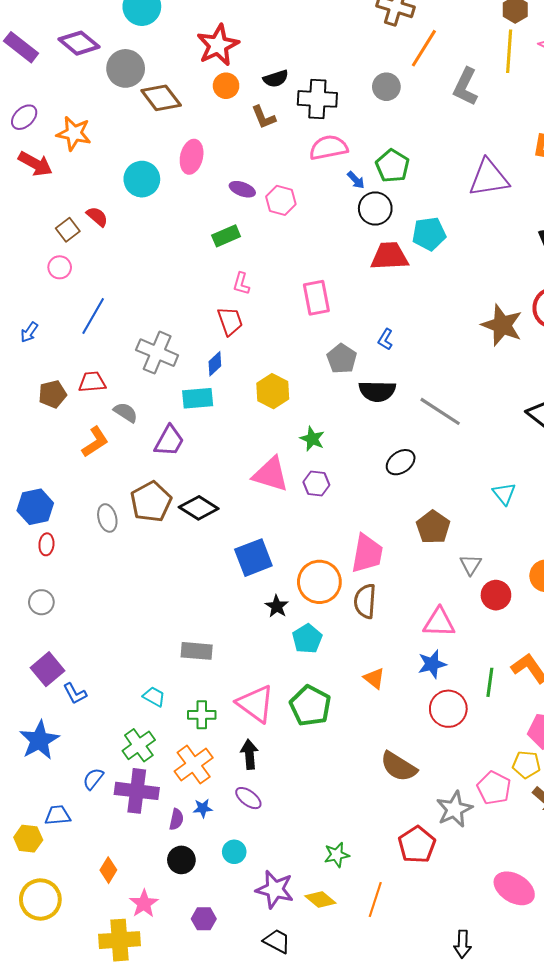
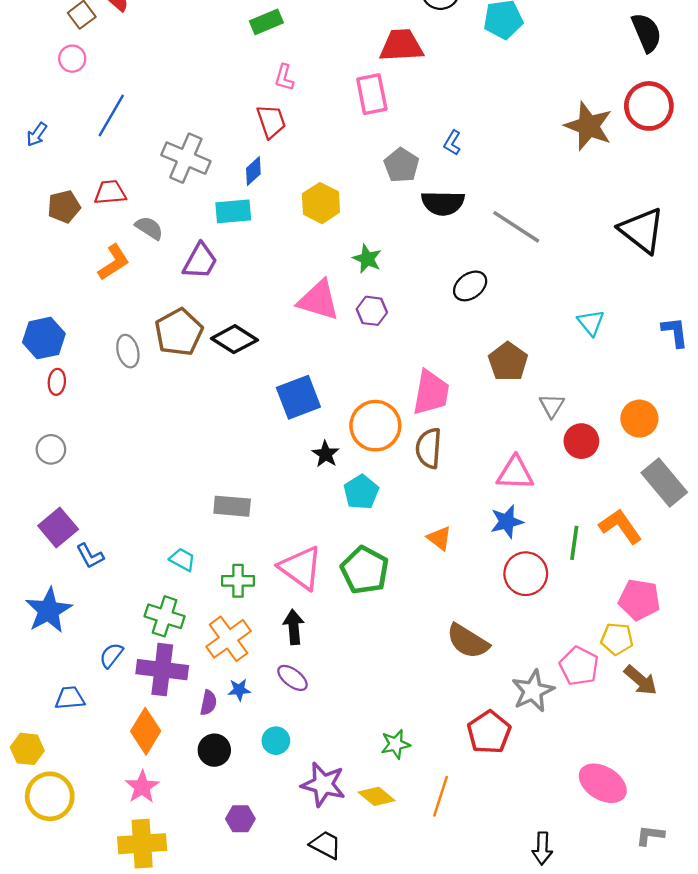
red trapezoid: (389, 256) -> (401, 46), moved
green cross: (139, 745) -> (165, 616), turned -36
yellow hexagon: (28, 839) -> (27, 749), moved
orange diamond: (108, 870) -> (146, 731), moved, size x1.5
pink star: (144, 904) -> (142, 787), moved

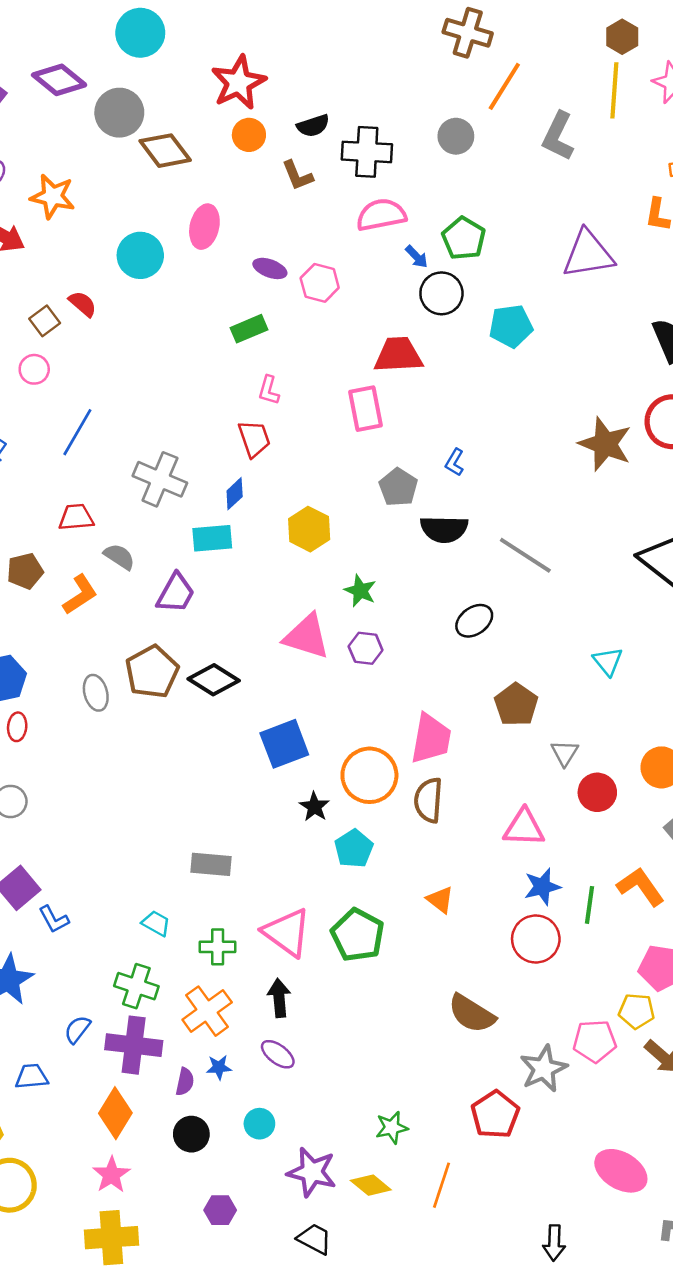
brown pentagon: (64, 207) -> (25, 571), moved
blue star: (507, 522) -> (542, 887), moved
pink pentagon: (579, 666) -> (595, 1041), turned -30

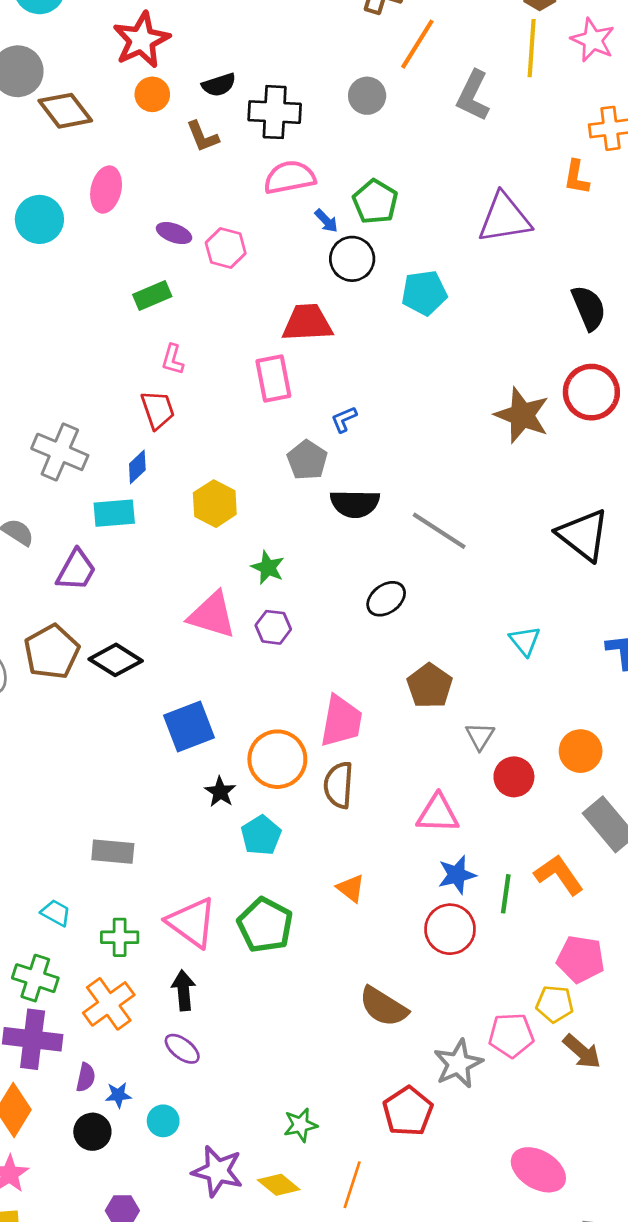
blue L-shape: (455, 462) -> (344, 419), moved, turned 36
blue star: (219, 1067) -> (118, 1095), moved

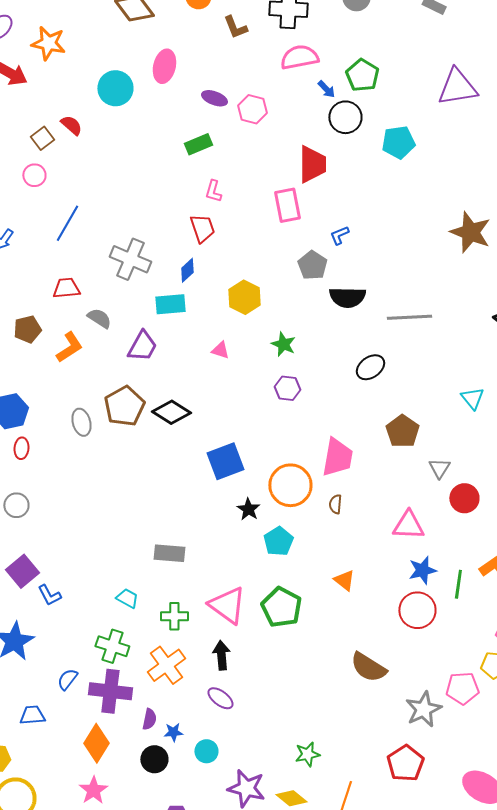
red trapezoid: (307, 323) -> (312, 164), turned 93
gray line: (439, 531) -> (409, 317), turned -36
pink triangle: (212, 615) -> (220, 350), moved, size x0.5
brown semicircle: (339, 785) -> (335, 504), size x0.6
red pentagon: (408, 1111) -> (405, 763), moved

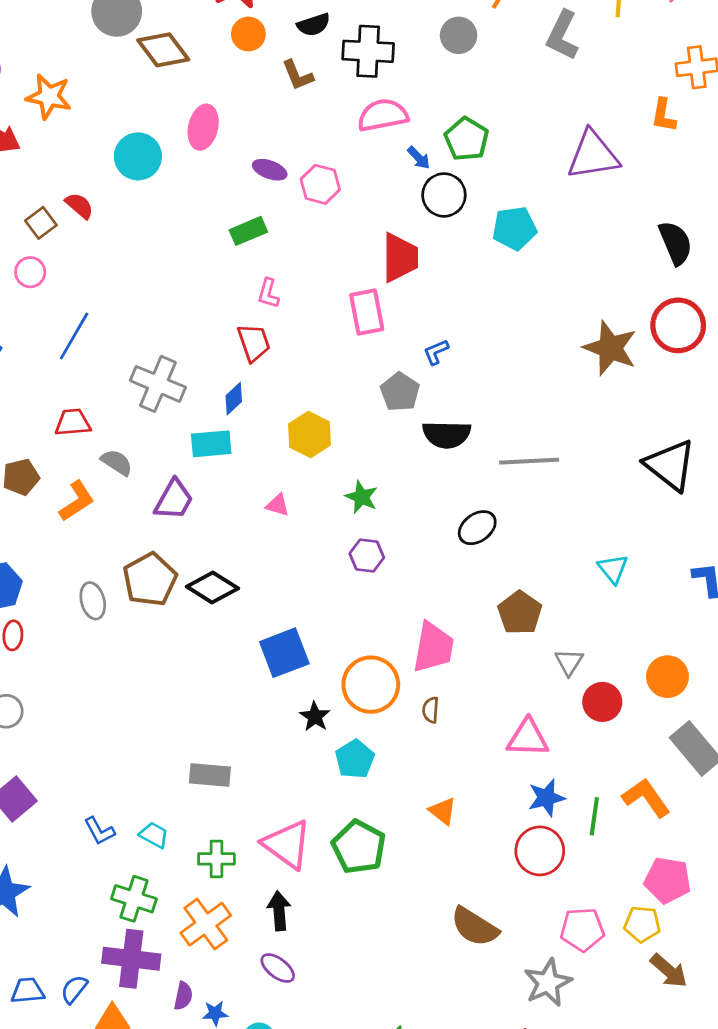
blue L-shape: (49, 595) -> (99, 831), moved
blue semicircle: (67, 679) -> (74, 989), moved
pink pentagon: (462, 688) -> (582, 929), moved

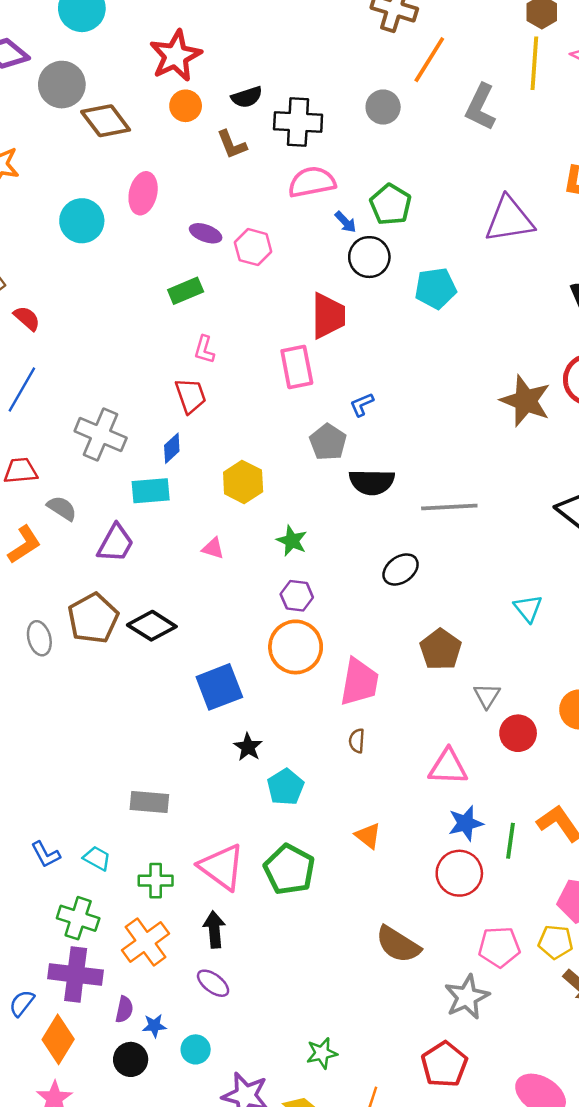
red semicircle: (79, 206) -> (27, 318), moved
orange circle: (371, 685) -> (296, 647), moved

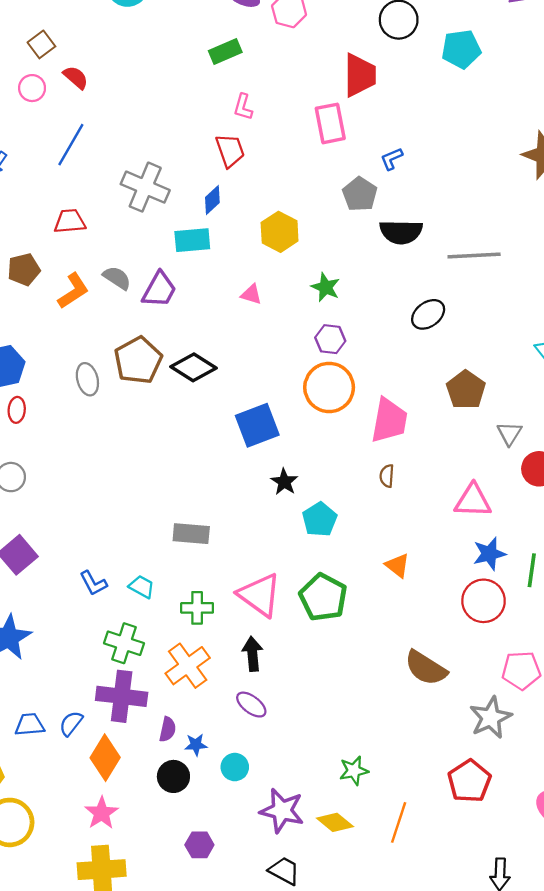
gray semicircle: (62, 508) -> (117, 278), moved

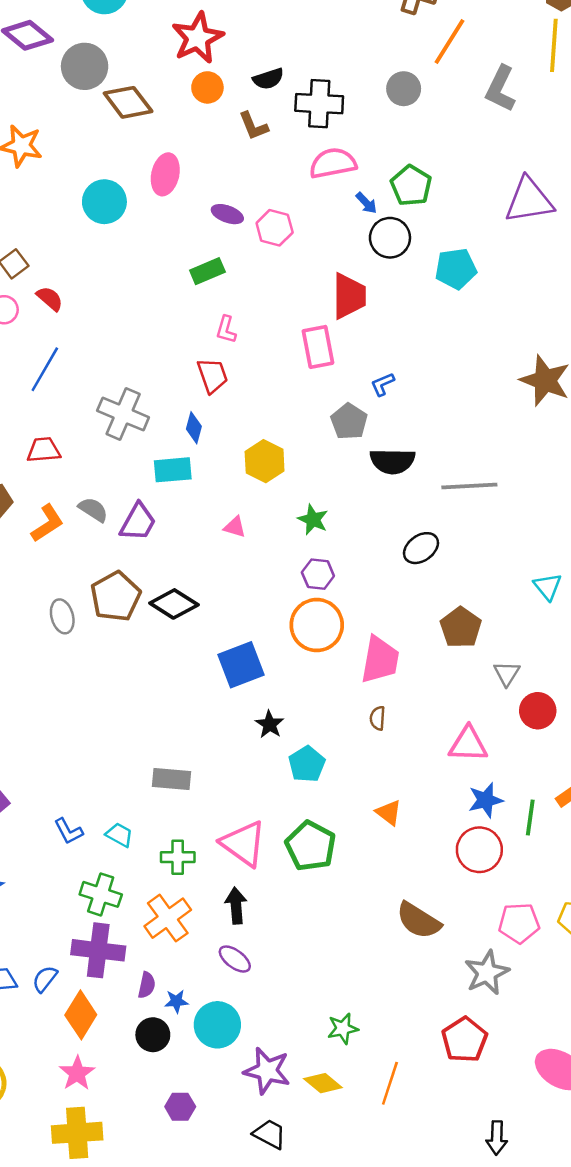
blue diamond: (212, 200) -> (194, 428), turned -32
cyan circle: (235, 767) -> (217, 1025), size x1.6

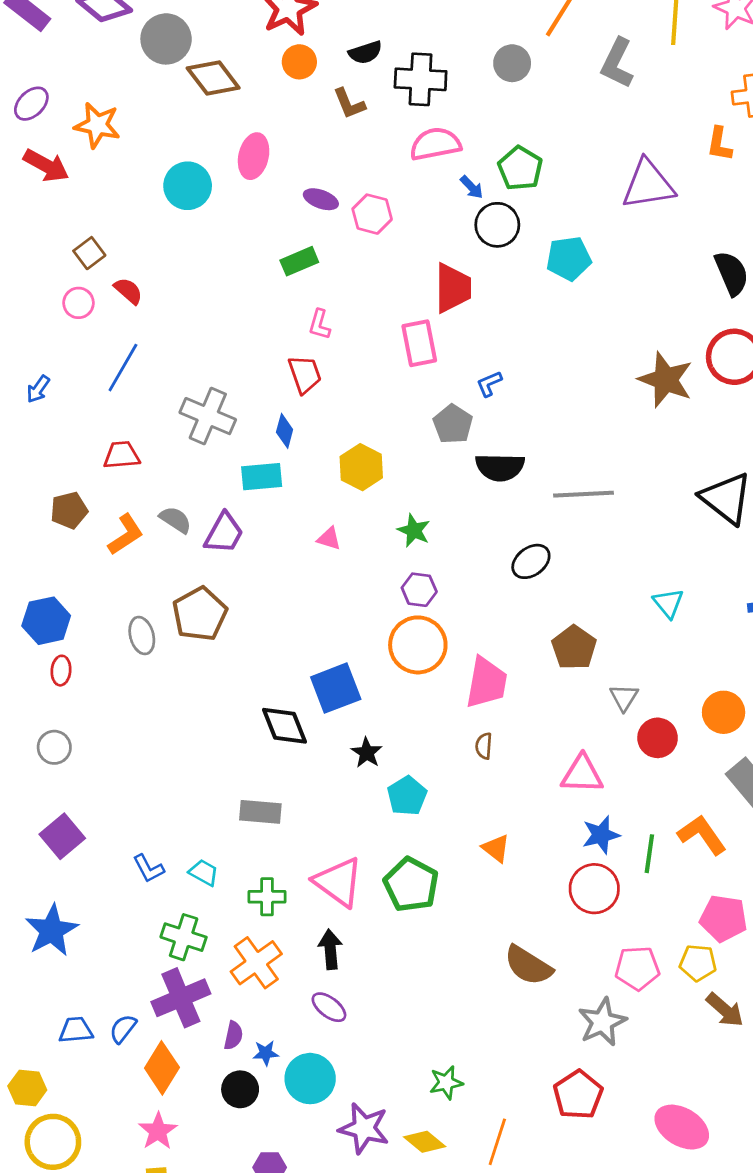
black diamond: (174, 604) -> (285, 726), moved, turned 36
purple cross: (98, 950) -> (181, 998), turned -30

